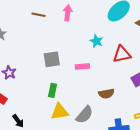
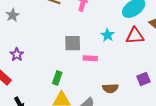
red triangle: (122, 54) -> (135, 36), moved
gray square: (52, 59) -> (73, 43), moved

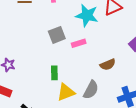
cyan star: (108, 35) -> (87, 15), size x1.6

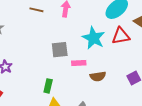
brown semicircle: (108, 65) -> (98, 76), moved

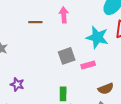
brown semicircle: (98, 76) -> (106, 89), moved

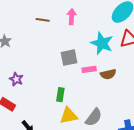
brown semicircle: (106, 89) -> (108, 74), moved

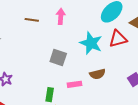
gray square: (69, 58) -> (58, 58), turned 30
pink rectangle: (89, 69) -> (75, 84), moved

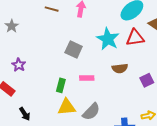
brown semicircle: (97, 74) -> (120, 68), moved

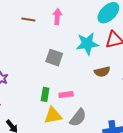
cyan star: (108, 39) -> (87, 44), turned -30
pink rectangle: (87, 78) -> (66, 95), moved

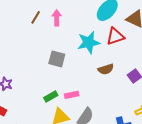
brown line: (28, 19) -> (36, 17), moved, turned -64
green rectangle: (45, 94) -> (51, 96), turned 56

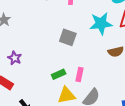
pink rectangle: (72, 95) -> (80, 74), turned -72

